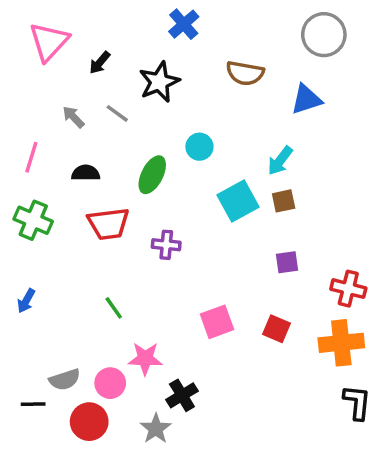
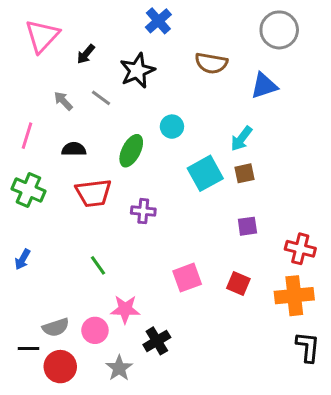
red circle: (89, 422) -> (60, 367), moved
gray star: (156, 429) -> (119, 368), moved

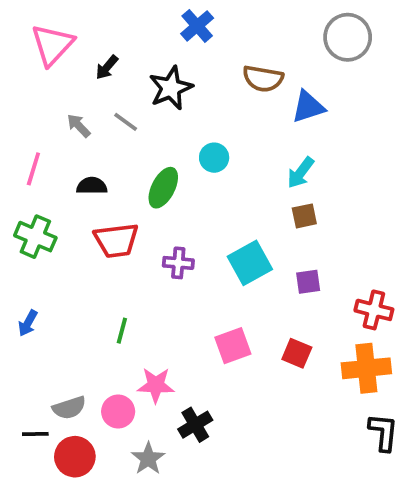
blue triangle: (264, 86) -> (308, 107), moved
cyan square: (205, 173) -> (250, 263), moved
green line: (98, 265) -> (122, 331), turned 50

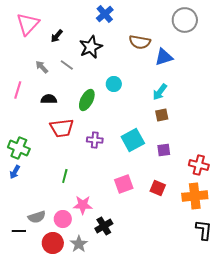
green cross: (35, 237) -> (19, 148), moved
red circle: (75, 457) -> (53, 243), moved

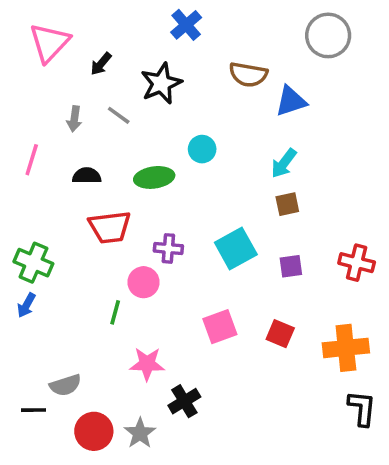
gray arrow: (42, 67) -> (74, 119), turned -128
green ellipse: (87, 100) -> (154, 177), turned 55
red cross: (199, 165) -> (357, 263), moved
pink circle: (63, 219) -> (144, 282), moved

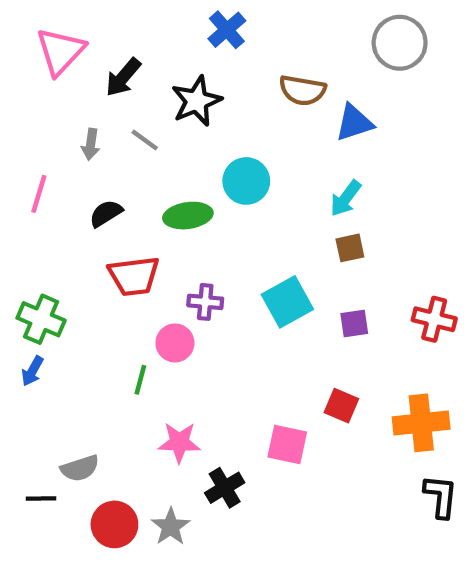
black arrow: (101, 64) -> (123, 77), size x1.4
cyan circle: (202, 149) -> (246, 181), size x1.4
black semicircle: (87, 176) -> (106, 213), turned -32
pink square: (220, 327) -> (287, 445), moved, turned 32

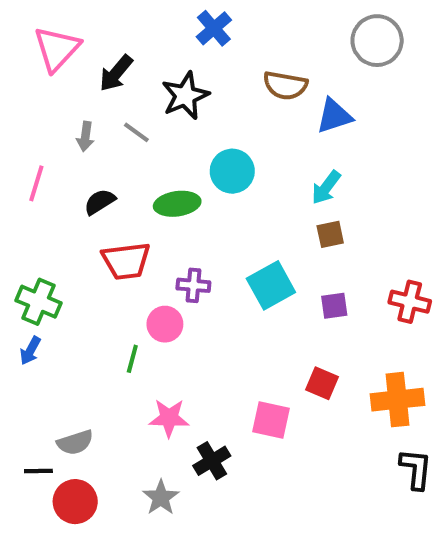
red circle: (114, 524) -> (75, 502), moved

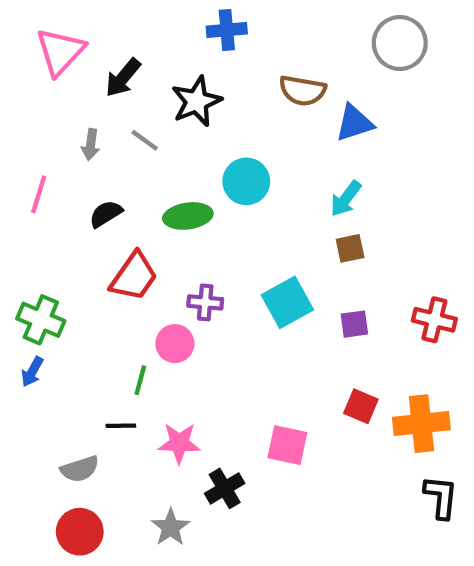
blue cross: (214, 28) -> (227, 30), turned 36
red trapezoid: (126, 261) -> (134, 277), turned -48
red square: (322, 383) -> (361, 406), moved
black line: (38, 471) -> (121, 426), moved

